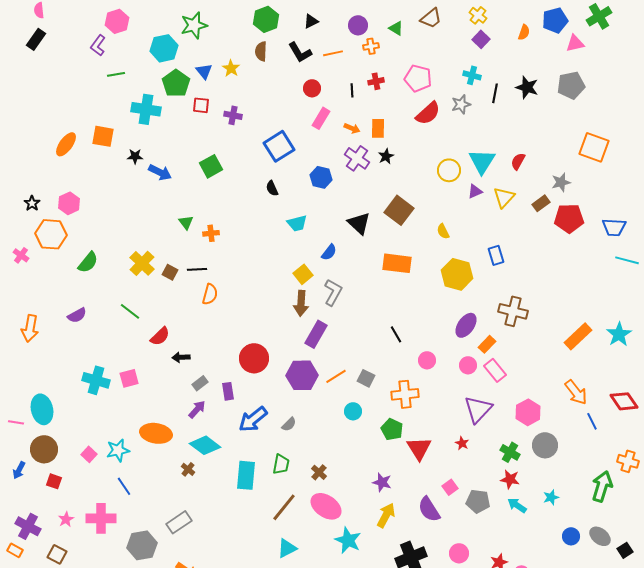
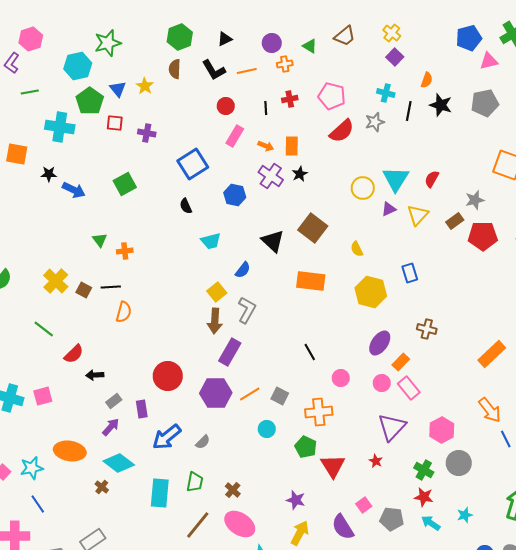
orange semicircle: (524, 32) -> (427, 80), moved
brown cross: (513, 311) -> (427, 329), size x0.7

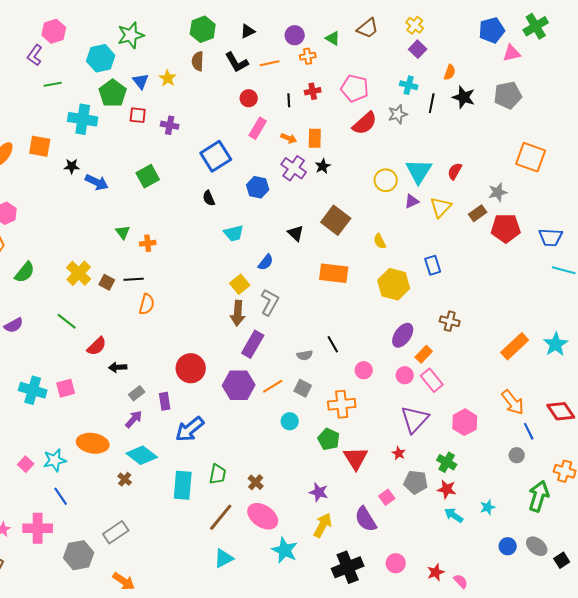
black triangle: (273, 241) -> (296, 233), size x0.7
gray semicircle: (203, 442) -> (305, 355), moved, turned 35
gray circle: (459, 463) -> (517, 455), moved, size x0.6
gray pentagon: (392, 519) -> (416, 482), moved

